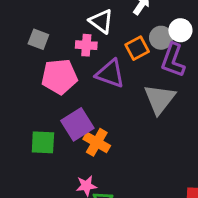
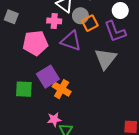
gray circle: (161, 38) -> (80, 16), moved
gray square: (38, 39) -> (11, 17), moved
purple L-shape: (173, 60) -> (115, 31), turned -40

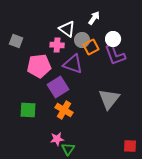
white circle: (120, 11) -> (113, 39), moved
gray triangle: (106, 59) -> (109, 99), moved
purple square: (48, 77) -> (58, 87), moved

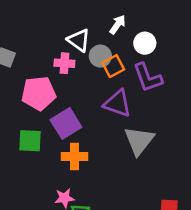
white circle: (113, 39) -> (145, 43), moved
purple triangle: (73, 64) -> (118, 103), moved
green square: (28, 110) -> (30, 141), moved
orange cross: (64, 110) -> (75, 156), turned -30

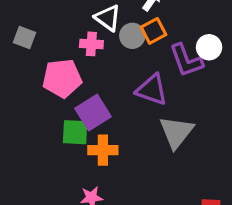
white circle: (145, 43) -> (209, 47), moved
orange square: (113, 66) -> (153, 31), moved
green square: (30, 141) -> (75, 132), moved

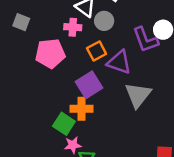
orange square: (153, 31) -> (97, 51), moved
purple square: (93, 113) -> (89, 85), moved
green square: (75, 132) -> (64, 124), moved, turned 30

